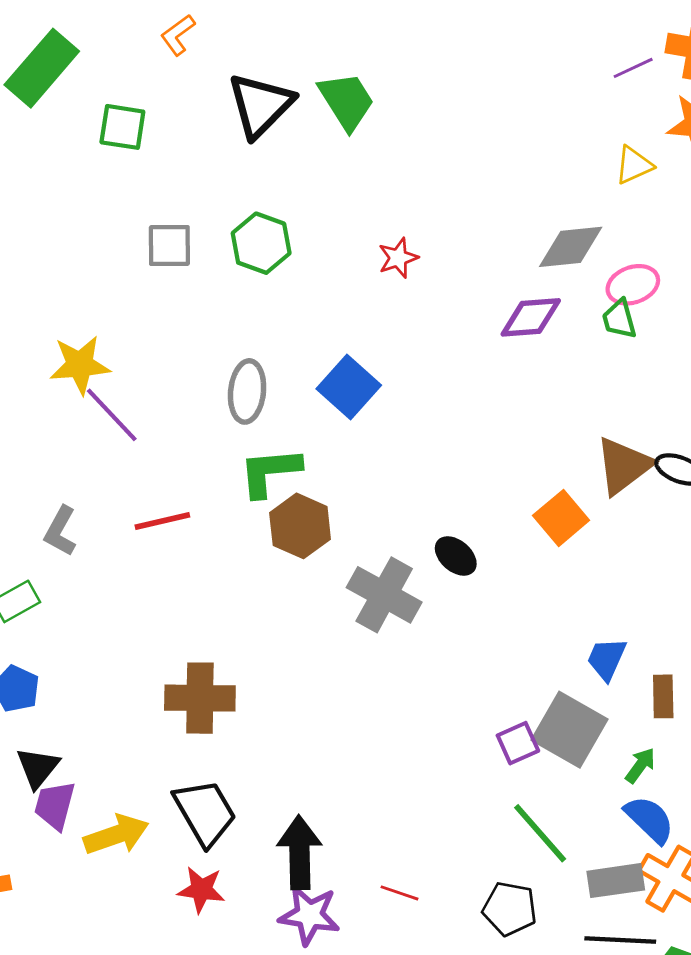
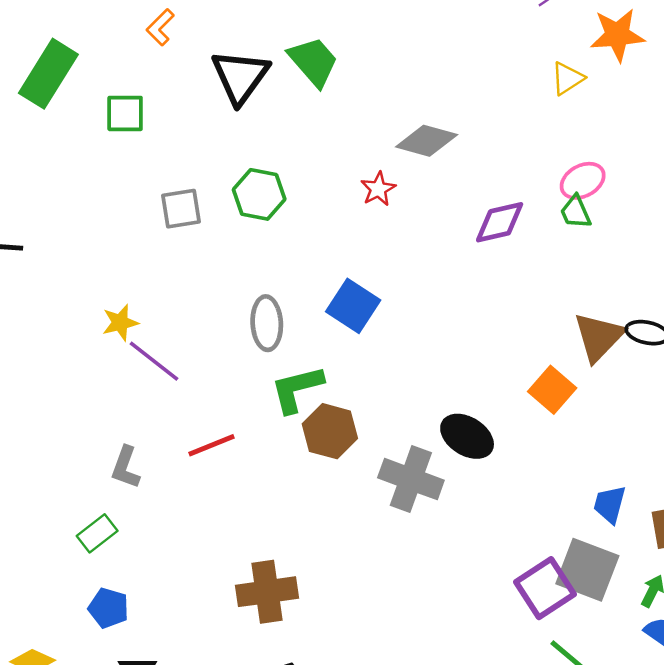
gray diamond: (571, 247) -> (427, 141), moved, turned 30
yellow star: (80, 365) -> (120, 323), size x0.7
black ellipse: (456, 556) -> (467, 436), size x1.4
purple square: (518, 743) -> (545, 588), size x1.6

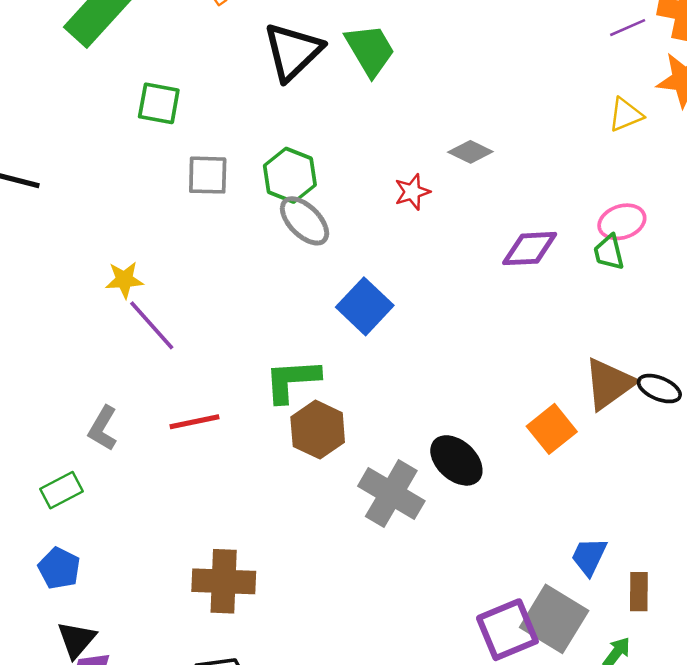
green square: (125, 113) -> (159, 103), moved
gray diamond: (427, 141) -> (470, 152), size x0.7
gray ellipse: (267, 323) -> (305, 221), moved, turned -52

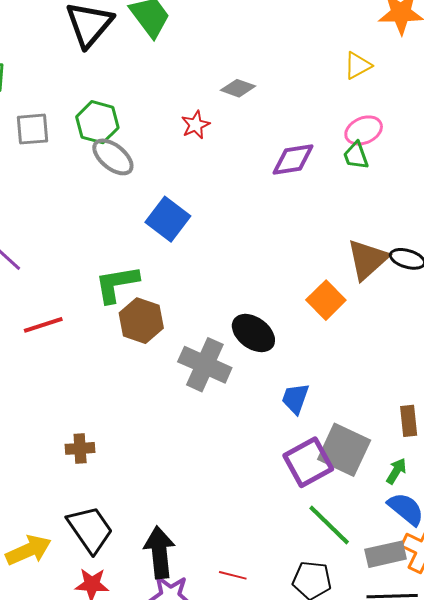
yellow triangle: (626, 115) -> (358, 66), moved
blue trapezoid: (589, 556) -> (295, 398), moved
brown cross: (224, 581) -> (80, 448), size x0.6

